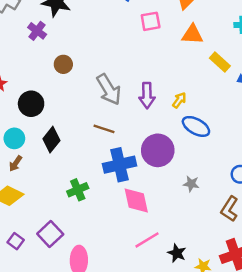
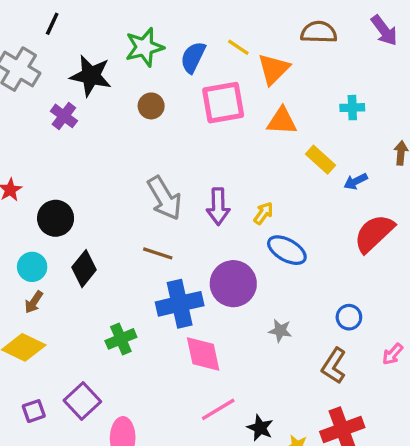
pink square: (151, 21) -> (223, 103), size x1.5
brown circle: (63, 64) -> (151, 106), moved
purple square: (16, 241) -> (34, 411), turned 35

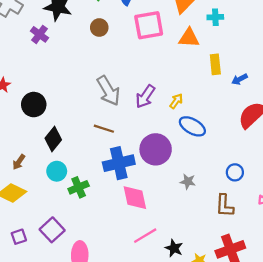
cyan cross: (352, 108) -> (215, 17), moved
yellow rectangle: (320, 160) -> (215, 64), turned 42
purple arrow: (218, 207) -> (145, 96), turned 35
cyan circle: (32, 267) -> (57, 171), moved
brown L-shape: (334, 366) -> (225, 206), turned -30

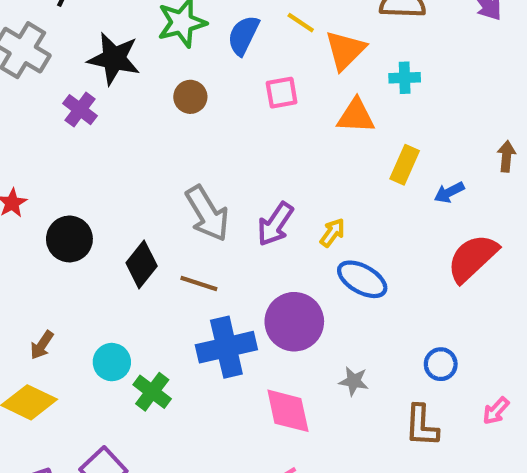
pink square: (149, 25) -> (282, 93), size x0.6
yellow rectangle: (215, 64) -> (405, 165), turned 30
black diamond: (53, 139) -> (142, 264), moved
green cross: (79, 187) -> (152, 392), turned -30
pink diamond: (135, 198) -> (288, 411), moved

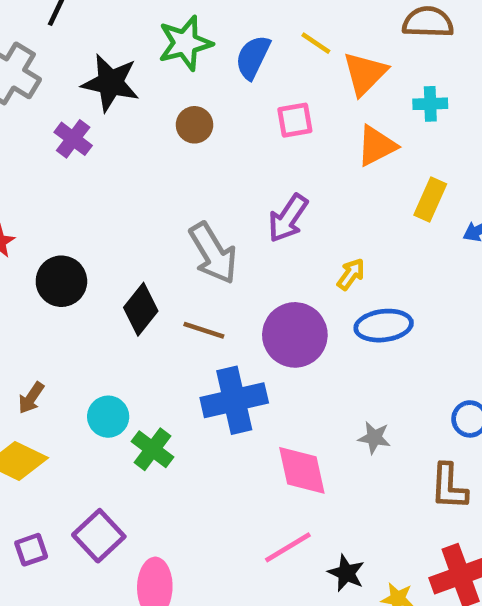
orange triangle: (356, 116) -> (377, 146), turned -30
purple arrow: (275, 224) -> (288, 218), moved
blue ellipse: (362, 279) -> (384, 326), turned -36
purple circle: (294, 322) -> (295, 335), moved

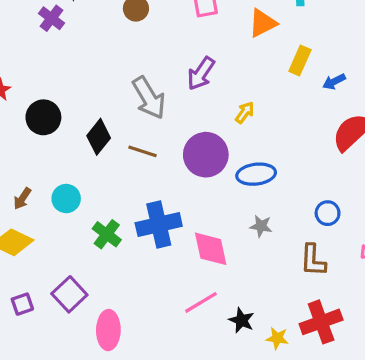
blue ellipse: (384, 326) -> (256, 174), moved
blue cross: (234, 400) -> (159, 224), moved
cyan circle: (108, 417) -> (66, 199), moved

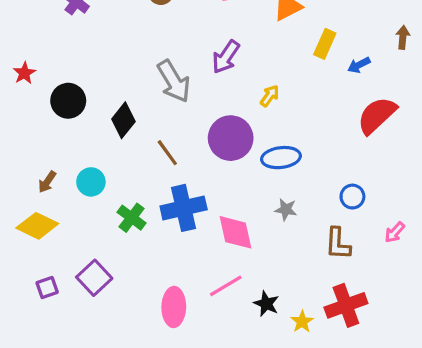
brown line: (142, 151) -> (167, 153), moved, turned 36
pink ellipse: (108, 330) -> (174, 307), moved
yellow star: (277, 338) -> (302, 322), turned 30

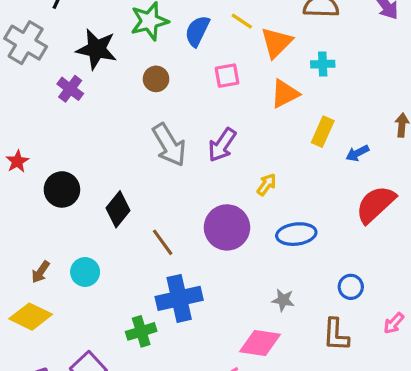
gray arrow: (174, 81) -> (169, 145), moved
blue ellipse: (281, 158) -> (296, 234), moved
green cross: (132, 218) -> (141, 331), moved, turned 36
pink diamond: (235, 232) -> (260, 343), moved, turned -69

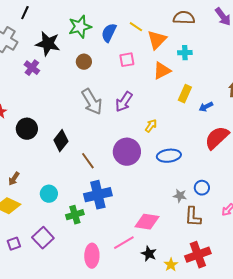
cyan circle: (85, 272) -> (49, 194), moved
gray star: (283, 300) -> (180, 196), moved

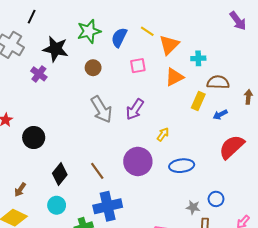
brown semicircle: (184, 18) -> (218, 82), moved
black diamond: (61, 141) -> (60, 174), moved

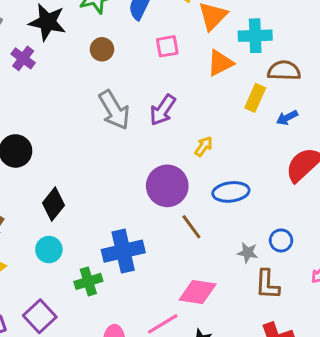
cyan cross: (198, 58) -> (255, 36), size x1.5
brown line: (97, 171) -> (191, 227), moved

